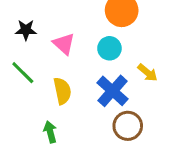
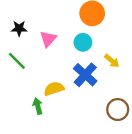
pink triangle: (64, 44) -> (48, 39), turned 30
yellow semicircle: (62, 91) -> (54, 89), moved, turned -96
brown circle: (128, 126) -> (118, 110), moved

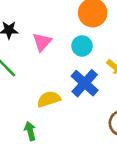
green arrow: (38, 106) -> (30, 131), moved

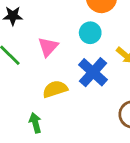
pink triangle: (42, 42) -> (48, 47), moved

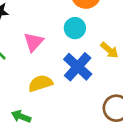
green arrow: (35, 123) -> (21, 116), turned -54

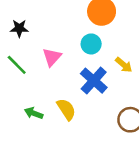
yellow semicircle: (40, 83) -> (66, 109), moved, turned 75
green arrow: (21, 116) -> (34, 113), moved

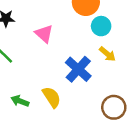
cyan circle: (91, 44) -> (101, 26), moved
pink triangle: (52, 57) -> (44, 34), moved, turned -30

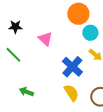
yellow semicircle: (52, 97) -> (71, 93), moved

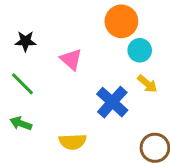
green arrow: (26, 92) -> (21, 123), moved
yellow semicircle: (71, 93) -> (73, 142), moved, turned 120

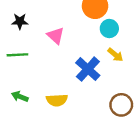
green line: (22, 84) -> (17, 55), turned -48
green arrow: (21, 123) -> (20, 97), moved

